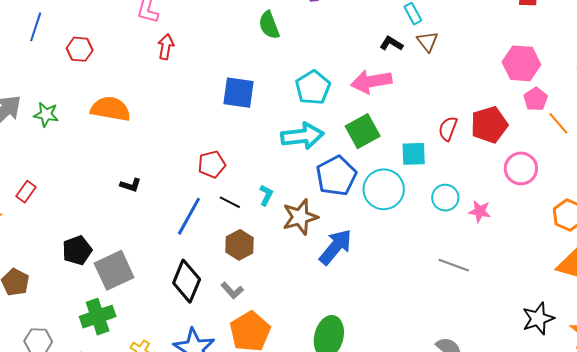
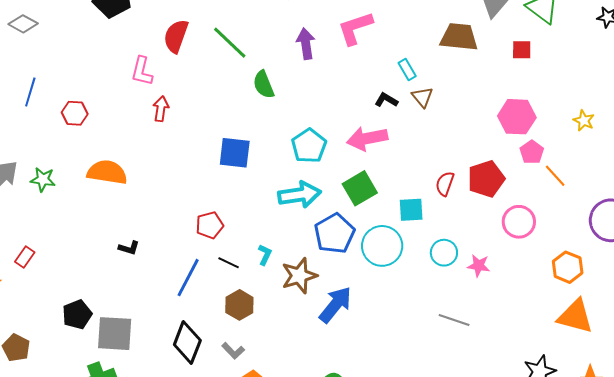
gray square: (114, 270) -> (115, 334), turned 30

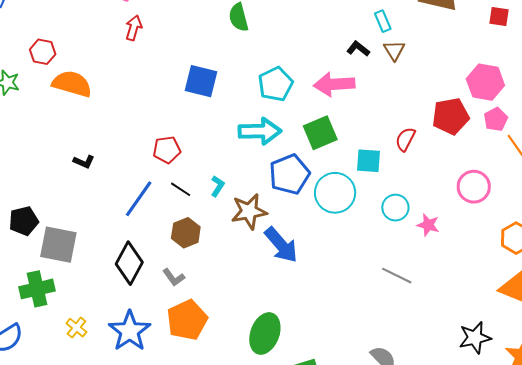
red hexagon: (75, 113) -> (43, 52), moved
red pentagon: (486, 179) -> (451, 116), moved
blue arrow: (335, 305) -> (281, 245), turned 93

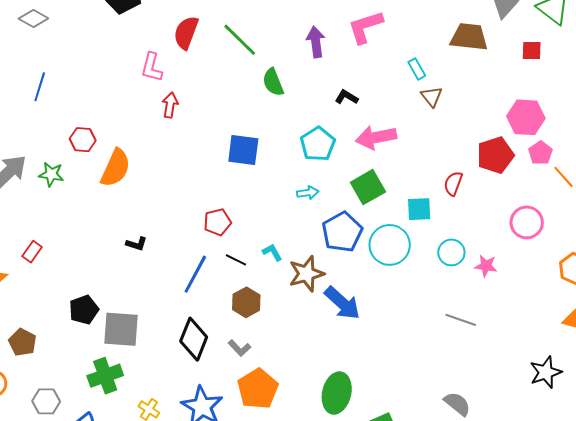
black L-shape: (358, 49) -> (347, 97), moved
orange semicircle: (72, 84) -> (116, 168), turned 105
cyan arrow: (260, 131) -> (308, 193), size x0.5
cyan L-shape: (218, 186) -> (272, 252), turned -55

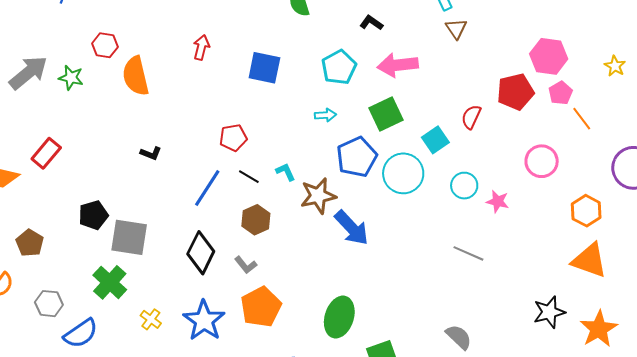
red arrow: (170, 105) -> (201, 47), moved
orange semicircle: (116, 168) -> (136, 76), turned 138
cyan square: (419, 209) -> (435, 140), turned -36
red rectangle: (32, 252) -> (46, 153), size x1.4
green cross: (105, 376) -> (110, 282), turned -32

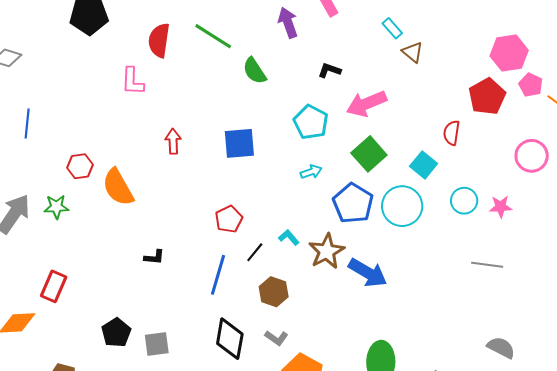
black line: (249, 177) -> (255, 252), turned -65
gray square: (129, 237) -> (157, 344), size x0.7

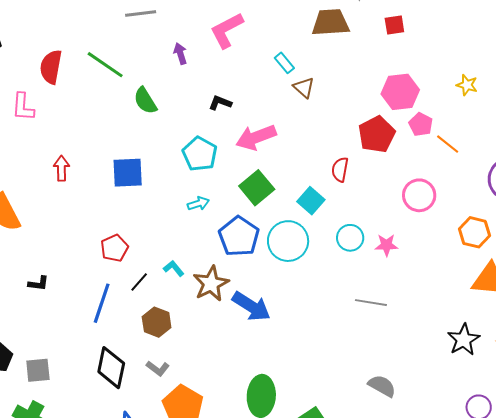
purple arrow: (288, 23) -> (180, 54), size x0.7

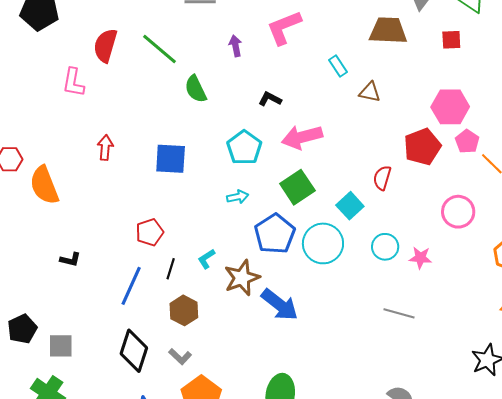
brown triangle: (304, 88) -> (370, 92), moved, turned -35
cyan L-shape: (174, 268) -> (206, 259), turned -90
black line: (139, 282) -> (171, 269), turned -30

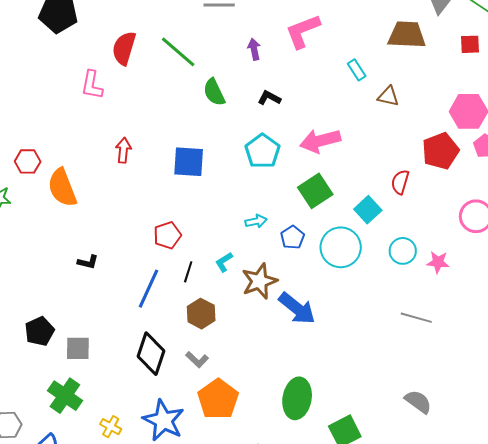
black L-shape: (270, 99) -> (269, 98), moved
cyan arrow: (238, 197) -> (256, 221), moved
blue pentagon: (275, 234) -> (292, 237), size x0.6

